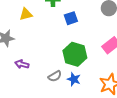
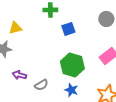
yellow triangle: (26, 14) -> (15, 28), moved
gray semicircle: (55, 76) -> (41, 85), moved

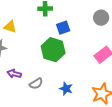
yellow triangle: (15, 28) -> (10, 27), turned 32
green hexagon: (72, 65) -> (53, 50), moved

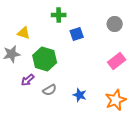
green hexagon: (53, 50) -> (45, 59), moved
purple arrow: (14, 74) -> (28, 80), turned -56

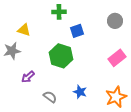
green hexagon: (45, 59) -> (61, 56), moved
gray semicircle: (50, 90) -> (50, 97), moved, turned -112

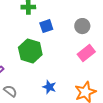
gray circle: (115, 21) -> (82, 26), moved
gray semicircle: (50, 97) -> (10, 91), moved

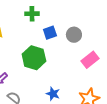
gray circle: (82, 26) -> (74, 35), moved

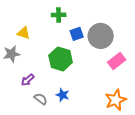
gray circle: (74, 35) -> (101, 36), size x1.6
blue star: (53, 94) -> (63, 95), moved

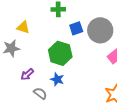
blue star: (63, 95) -> (57, 79), moved

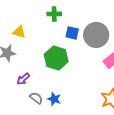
blue square: (76, 28) -> (72, 33), turned 32
blue star: (57, 79) -> (54, 99), moved

